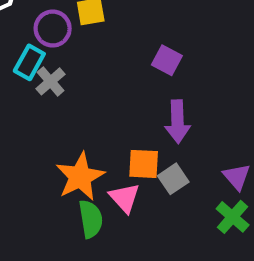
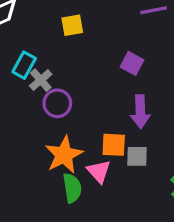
purple circle: (53, 29) -> (57, 103), moved
gray square: (173, 179) -> (137, 156), turned 35

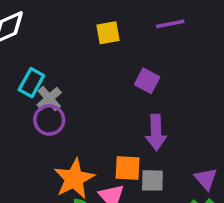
yellow square: (72, 25) -> (108, 33), moved
purple circle: (57, 103) -> (49, 120), moved

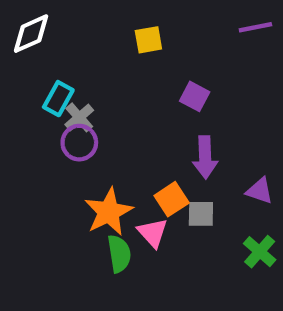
purple line: (170, 24) -> (255, 27), moved
orange square: (128, 168) -> (172, 199), turned -36
purple triangle: (206, 179) -> (260, 191), moved, turned -30

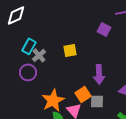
yellow square: (148, 40) -> (70, 50), moved
purple square: (195, 96) -> (104, 29), moved
purple circle: (79, 143) -> (28, 72), moved

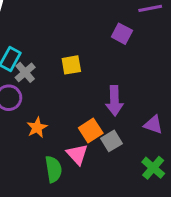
orange star: (53, 100) -> (37, 128), moved, size x0.6
gray square: (97, 101) -> (111, 141), turned -32

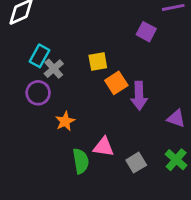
orange square: (91, 130) -> (116, 83), moved
gray square: (111, 141) -> (136, 163), moved
pink triangle: (77, 154) -> (104, 147), turned -40

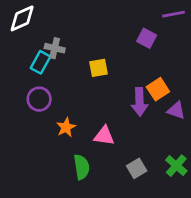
gray cross: (54, 69) -> (55, 48), moved, turned -36
orange square: (116, 83) -> (158, 89), moved
purple triangle: (176, 118) -> (176, 110), moved
pink triangle: (104, 147) -> (104, 136), moved

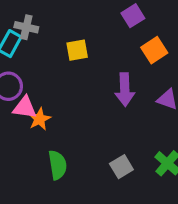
purple square: (147, 38) -> (133, 16), turned 30
orange square: (158, 89) -> (154, 50), moved
pink triangle: (104, 136) -> (25, 108), moved

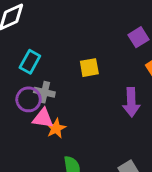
gray cross: (26, 27) -> (44, 92), moved

